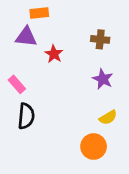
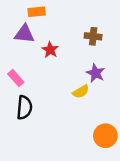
yellow semicircle: (108, 117) -> (81, 92), moved
orange circle: (94, 146) -> (105, 136), moved

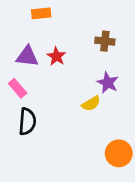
purple triangle: (24, 34) -> (27, 56), moved

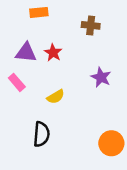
brown cross: (105, 41) -> (91, 25), moved
yellow semicircle: (91, 103) -> (56, 97), moved
black semicircle: (27, 121) -> (41, 134), moved

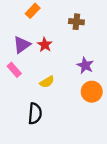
orange rectangle: (39, 12) -> (33, 11), turned -40
purple triangle: (26, 53) -> (22, 45), turned -42
orange circle: (111, 143) -> (92, 92), moved

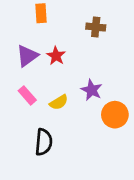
orange rectangle: (33, 11) -> (41, 13), turned -48
purple star: (85, 65) -> (92, 90), moved
pink rectangle: (14, 70) -> (27, 95), moved

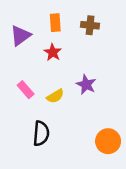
orange rectangle: (41, 13) -> (55, 23), moved
purple triangle: (27, 56) -> (20, 36), moved
orange circle: (115, 115) -> (108, 141), moved

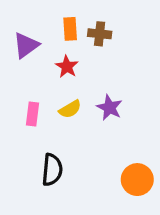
brown cross: (90, 25) -> (100, 34), moved
pink rectangle: (26, 90) -> (32, 114), turned 48
yellow semicircle: (55, 96) -> (70, 109), moved

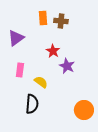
purple triangle: (26, 45) -> (16, 38), moved
red star: (67, 67) -> (53, 51), moved
yellow semicircle: (70, 109) -> (41, 82), moved, turned -112

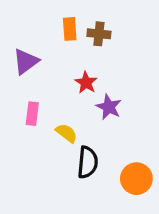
black semicircle: (32, 104) -> (88, 162), moved

